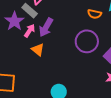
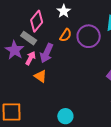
orange semicircle: (95, 14) -> (66, 35), moved, turned -64
purple circle: (87, 41) -> (89, 36), moved

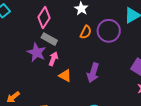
pink diamond: (37, 21) -> (44, 17), moved
purple arrow: (47, 53) -> (93, 73), moved

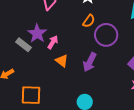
purple circle: (109, 31) -> (106, 35), moved
gray rectangle: (49, 39) -> (24, 45), moved

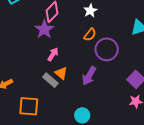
purple star: (37, 33) -> (44, 29), moved
gray rectangle: (24, 45) -> (50, 80), moved

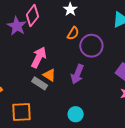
purple star: (44, 29) -> (17, 26), moved
pink arrow: (53, 54) -> (39, 57), size x1.5

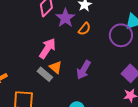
purple star: (17, 26) -> (65, 18), moved
purple circle: (91, 46) -> (121, 35), moved

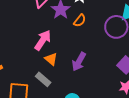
gray rectangle: (45, 74) -> (43, 79), moved

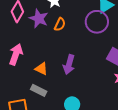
pink arrow: (43, 40) -> (16, 54), moved

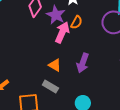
pink arrow: (16, 54) -> (62, 32), moved

